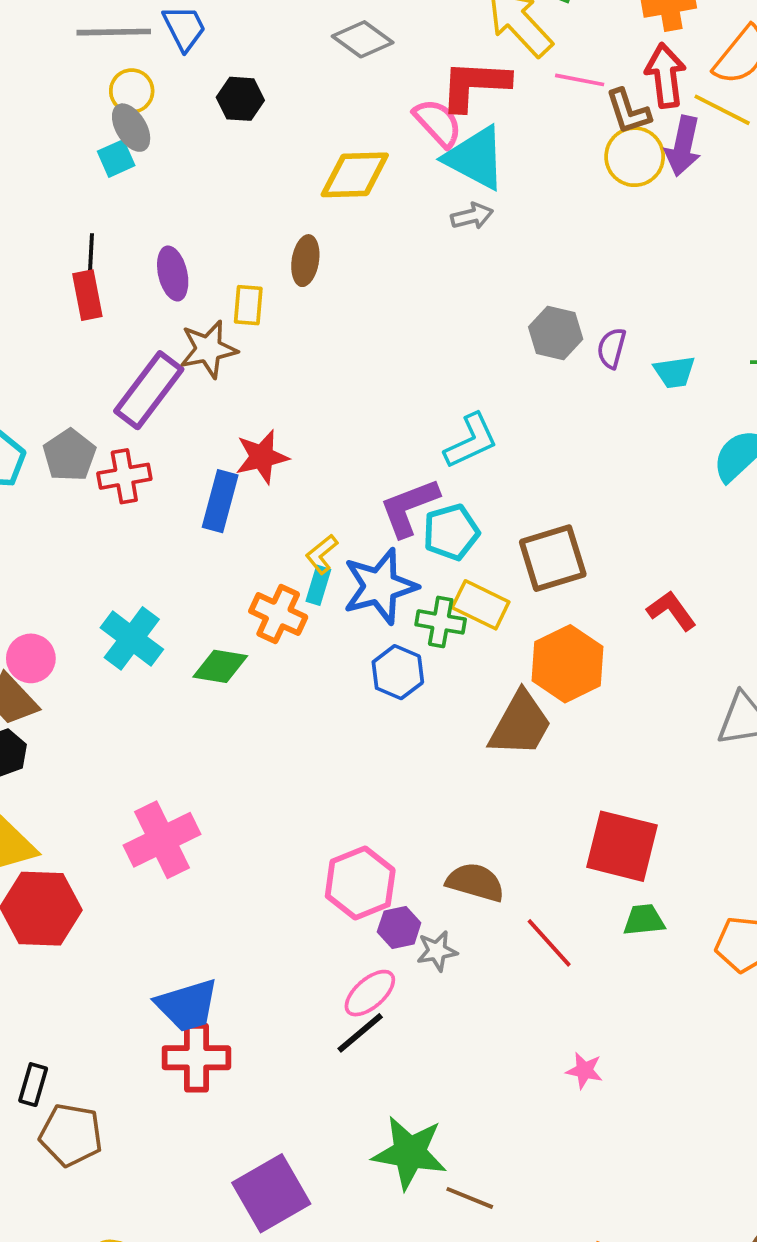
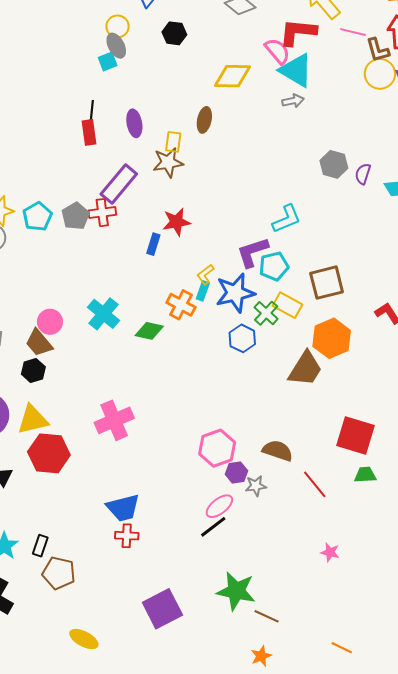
brown star: (208, 349) -> (168, 162), moved
red cross: (124, 476) -> (102, 213), moved
blue rectangle: (220, 501) -> (153, 244), size x0.7
green cross: (441, 622) -> (266, 313), turned 30
red cross: (196, 1058) -> (127, 536), size x0.7

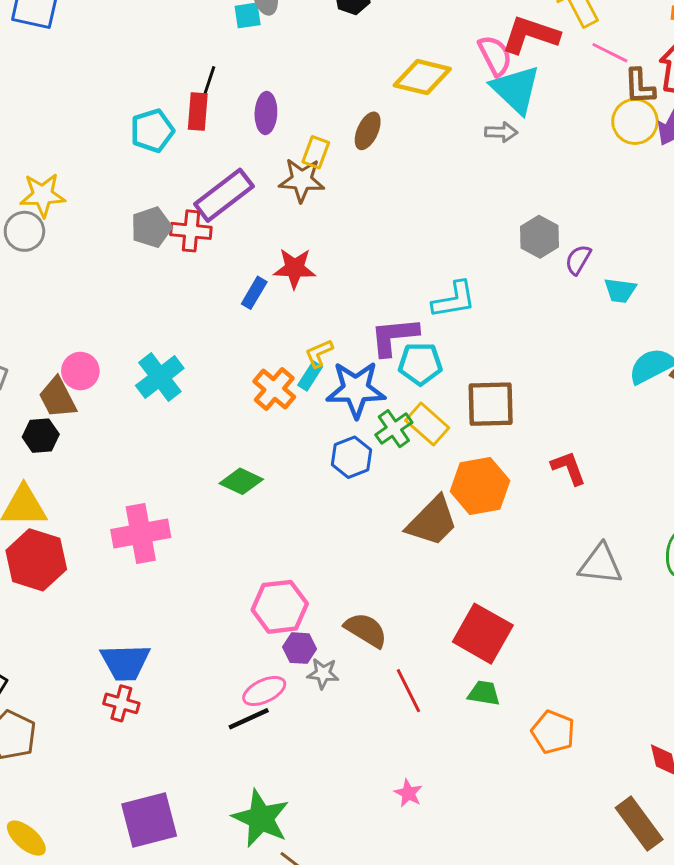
cyan pentagon: (37, 216) -> (152, 131), moved
green diamond: (149, 331) -> (241, 481), moved

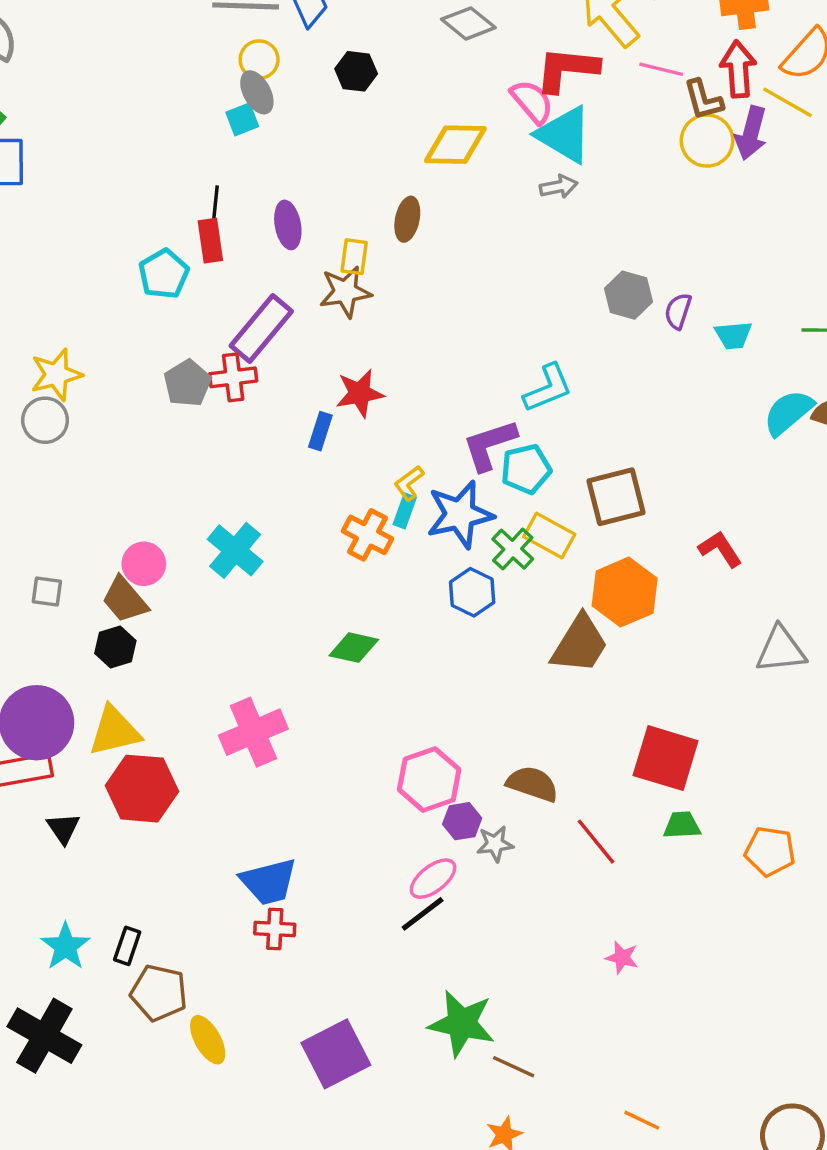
yellow ellipse: (26, 838) -> (208, 1040), moved, turned 33

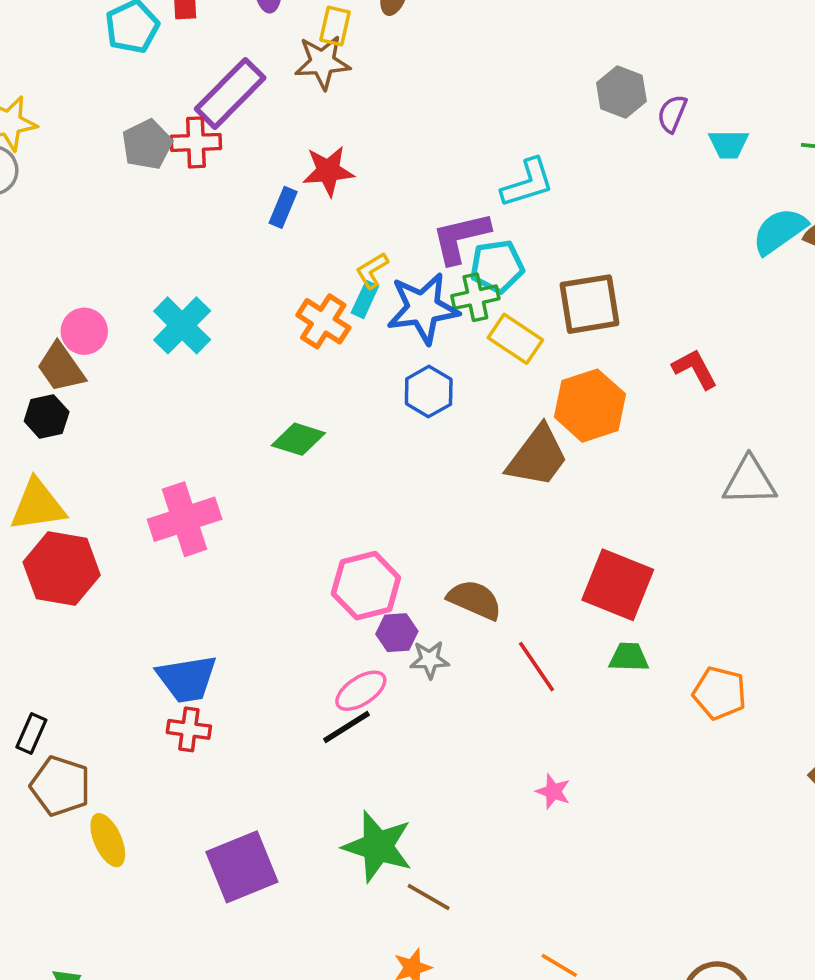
green cross: (513, 549) -> (475, 297), moved, turned 30

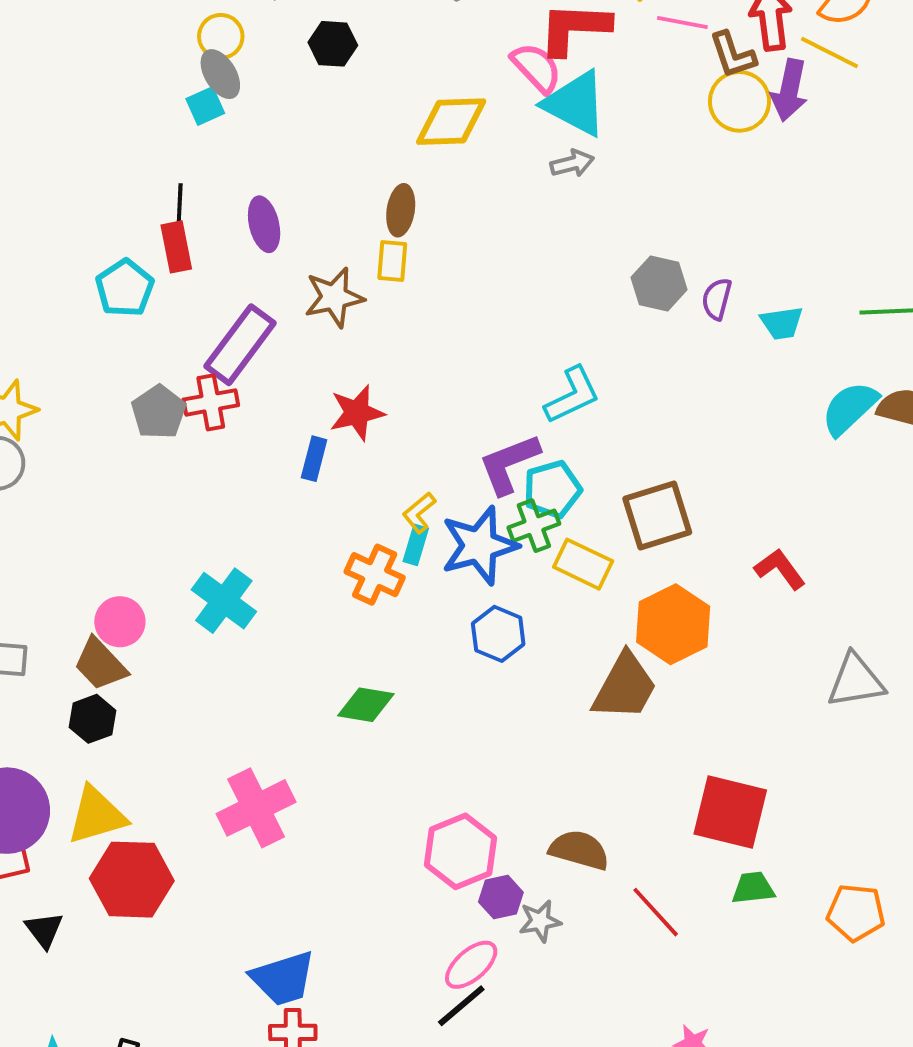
yellow rectangle: (335, 26) -> (392, 261), moved

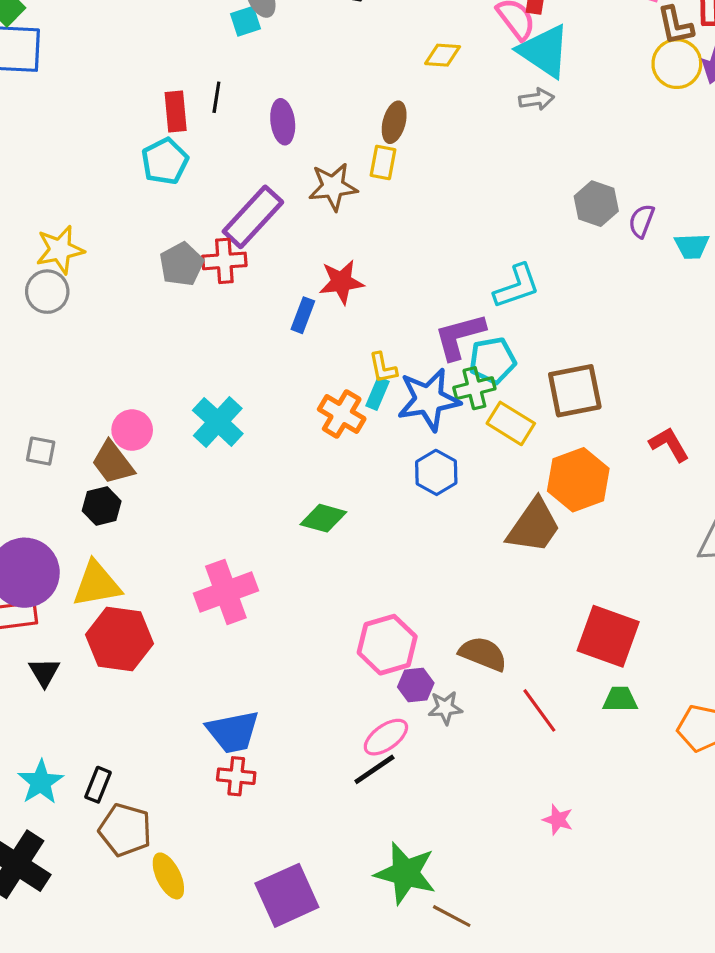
yellow diamond: (451, 122) -> (443, 55), size x0.6
red rectangle: (176, 247) -> (176, 112), moved
yellow L-shape: (419, 513) -> (383, 368), turned -68

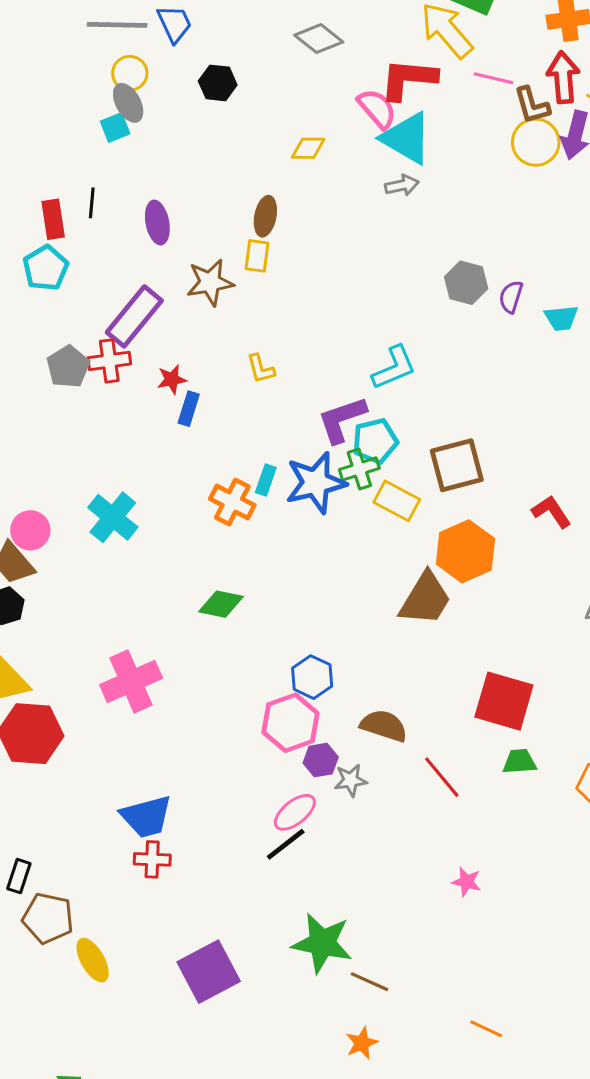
red star: (341, 282) -> (172, 379), moved, size x0.7
yellow L-shape: (383, 368) -> (261, 369), moved
blue hexagon: (436, 472) -> (312, 677), moved

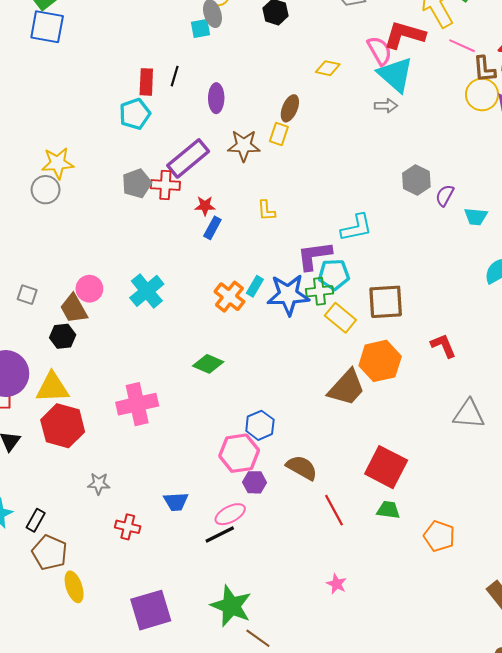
gray star: (351, 780) -> (99, 484), moved
blue trapezoid: (146, 817) -> (176, 502), moved, size x0.7

